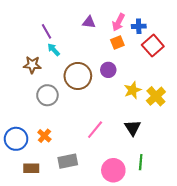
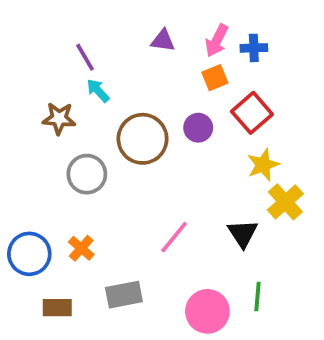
red square: (153, 46) -> (252, 113), moved
yellow star: (133, 90) -> (263, 165), moved
yellow cross: (156, 96) -> (285, 202), moved

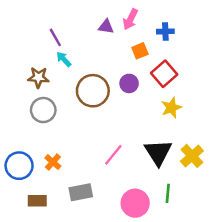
pink arrow: (217, 41) -> (130, 19), moved
gray circle: (87, 174) -> (43, 110), moved
yellow cross: (285, 202) -> (192, 156), moved
black triangle: (243, 233) -> (158, 152), size x1.4

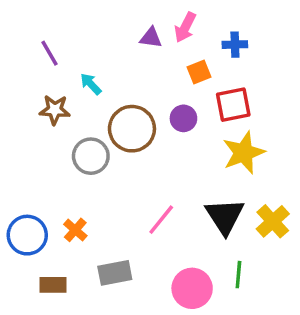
purple line: (55, 37) -> (50, 53), moved
red square: (164, 74) -> (233, 105), turned 30
yellow star: (171, 108) -> (244, 153), size x1.4
gray circle: (43, 110) -> (91, 156), moved

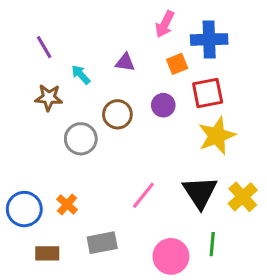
purple triangle: (151, 38) -> (125, 62), moved
blue cross: (235, 45) -> (209, 39), size x1.6
brown circle: (132, 129) -> (117, 114), size x0.7

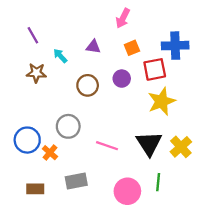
blue cross: (209, 39) -> (175, 46), moved
gray circle: (81, 139) -> (68, 126), moved
pink line: (143, 195) -> (107, 146), turned 70
blue circle: (24, 209) -> (27, 140), moved

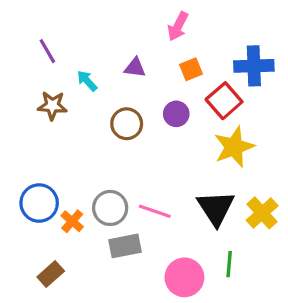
red square: (155, 69) -> (224, 101), turned -30
gray circle: (68, 126) -> (110, 208), moved
gray rectangle: (76, 181) -> (125, 246), moved
brown rectangle: (35, 189) -> (51, 274), turned -42

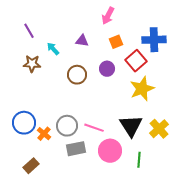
pink circle: (184, 277) -> (110, 151), moved

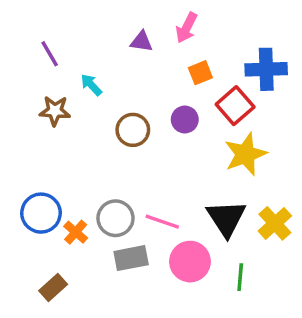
purple triangle: (82, 41) -> (141, 42), moved

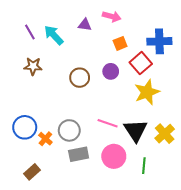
pink arrow: (187, 28) -> (112, 16), turned -102
cyan arrow: (91, 85) -> (54, 35), moved, size x1.5
pink line: (162, 222) -> (108, 123), moved

